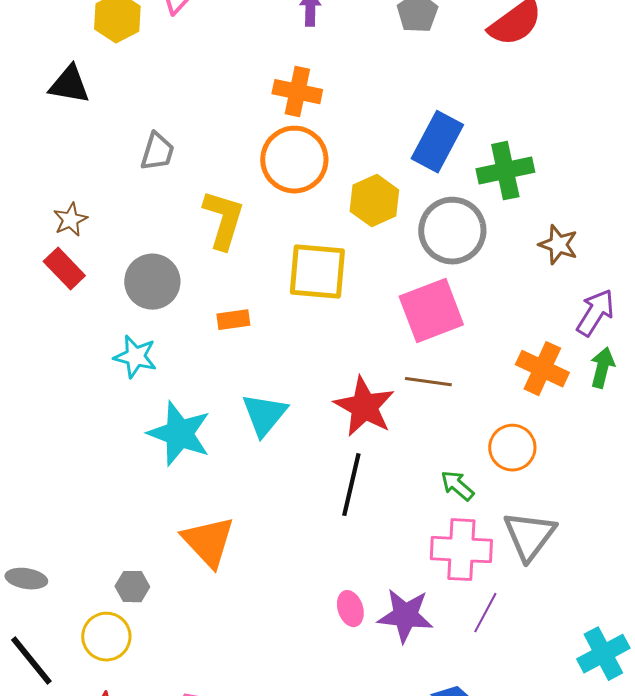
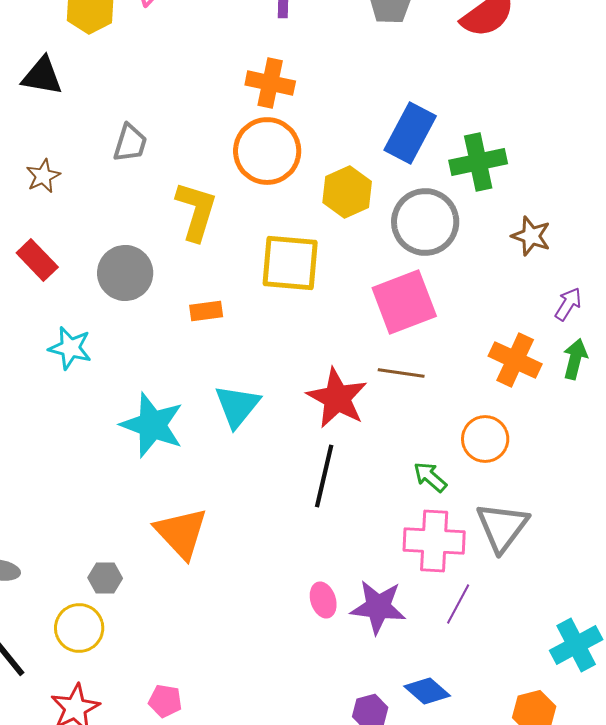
brown star: (70, 220) -> (43, 176), moved
purple arrow: (595, 313) -> (568, 304), size x0.7
cyan star: (135, 357) -> (70, 348), moved

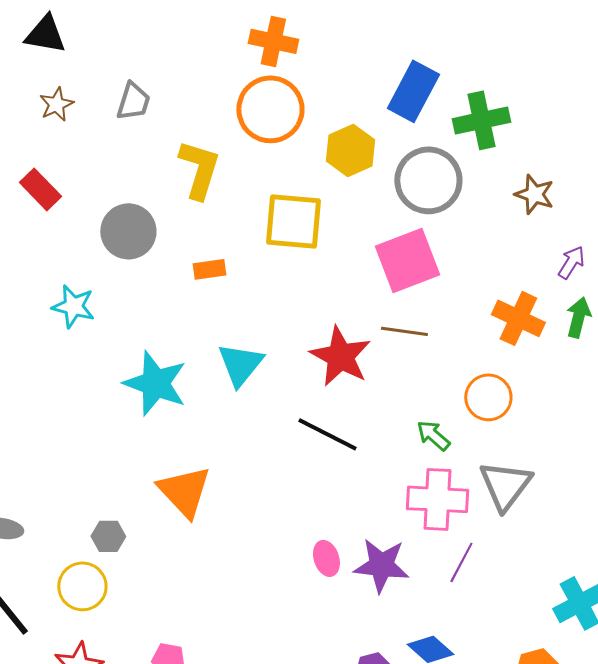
brown star: (43, 176) -> (56, 104), moved
red rectangle: (37, 260) -> (40, 189), moved
black line: (324, 476) -> (327, 434), turned -76

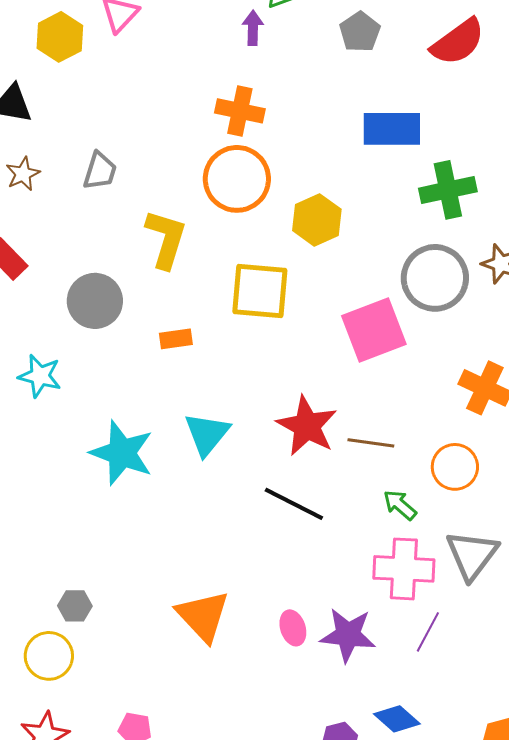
blue rectangle: (413, 91) -> (392, 129), moved, turned 62
gray circle: (428, 180) -> (435, 278), moved
brown line: (404, 331) -> (371, 443), moved
orange triangle: (184, 491) -> (203, 616), moved

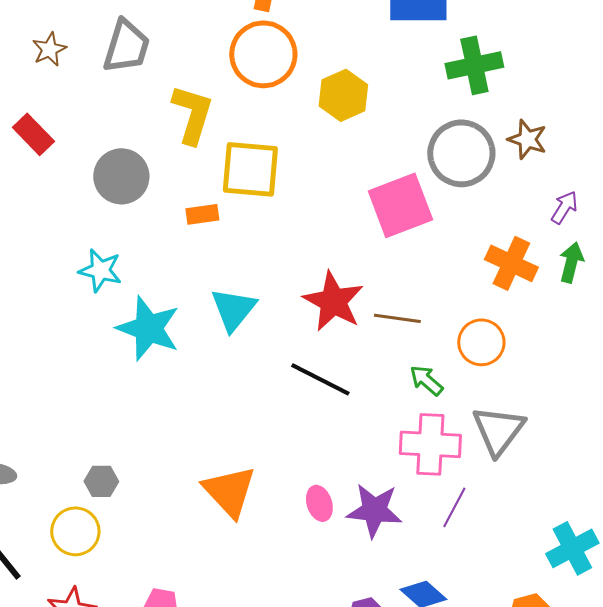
gray trapezoid: (100, 171) -> (126, 46), size x1.4
yellow square: (260, 291) -> (250, 169), moved
cyan star: (40, 376) -> (100, 270), moved

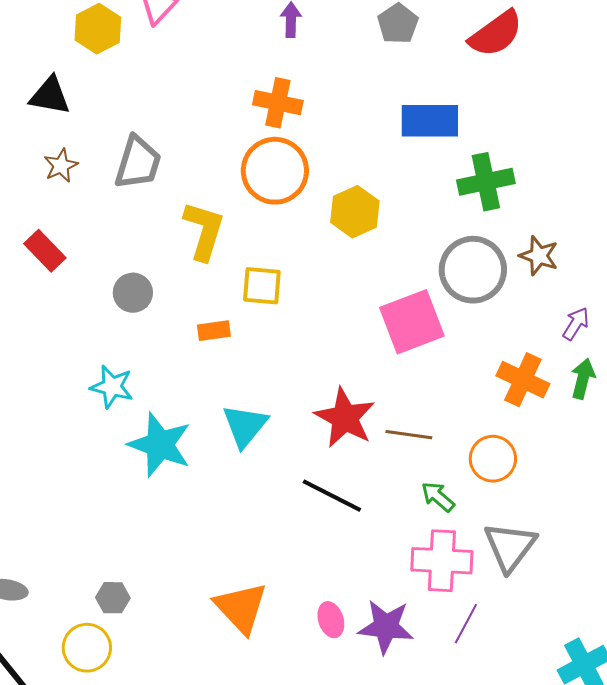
yellow square: (250, 169) -> (262, 286), size x0.7
gray circle: (121, 176) -> (133, 293), size x0.7

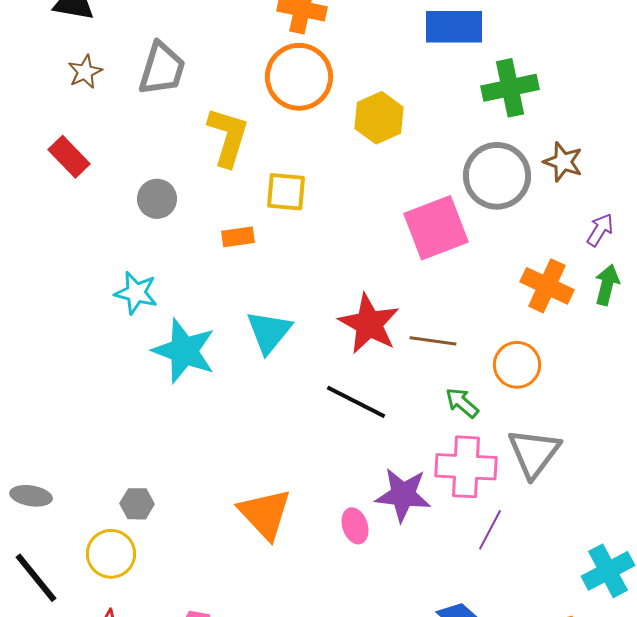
purple star: (386, 627) -> (403, 495), moved

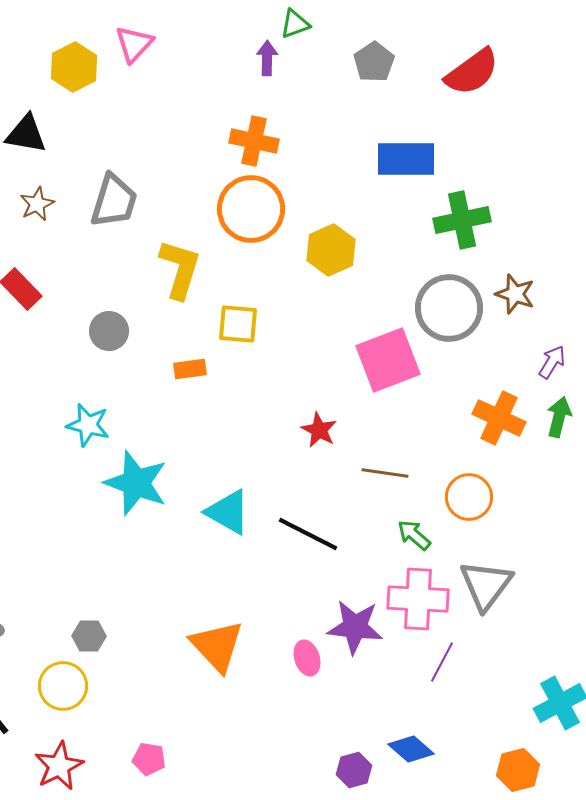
red star: (369, 324) -> (319, 430), moved, size x0.6
cyan triangle: (269, 332) -> (228, 512), moved, turned -39

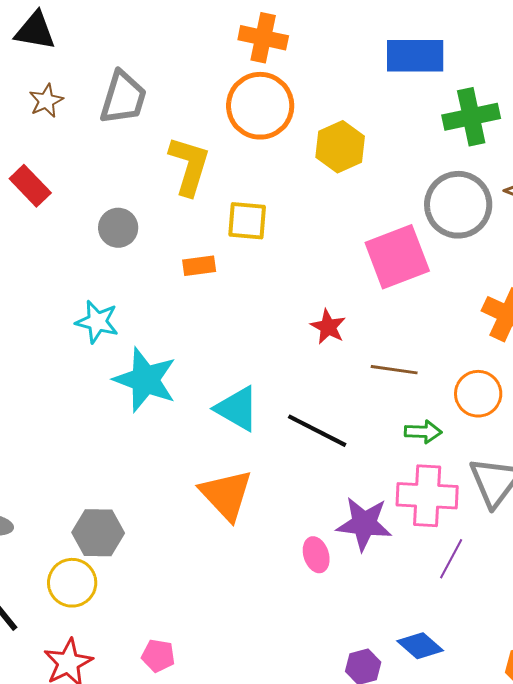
green arrow: (414, 535) -> (423, 432), turned 141
gray hexagon: (89, 636) -> (98, 533), size x1.5
orange triangle: (217, 646) -> (226, 495), moved

